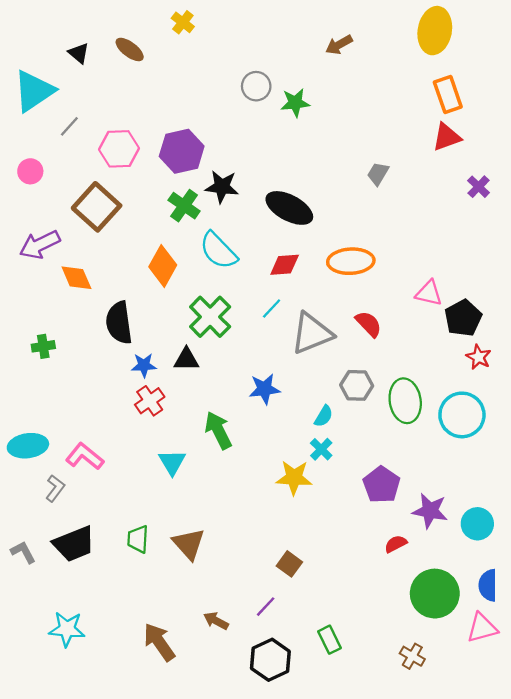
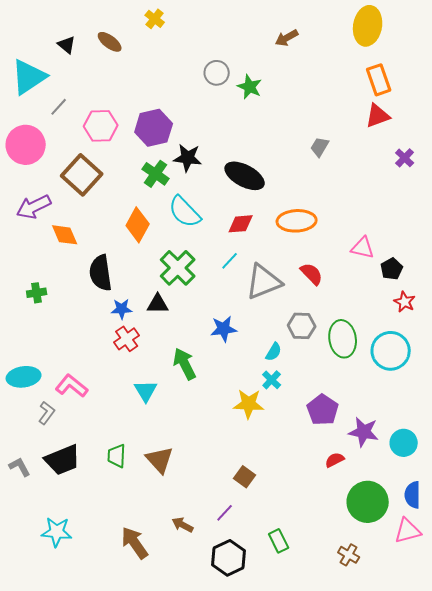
green star: (295, 103) -> (250, 87), turned 30
pink circle: (30, 171) -> (26, 145), size x1.8
black pentagon: (463, 318) -> (392, 269), size x0.7

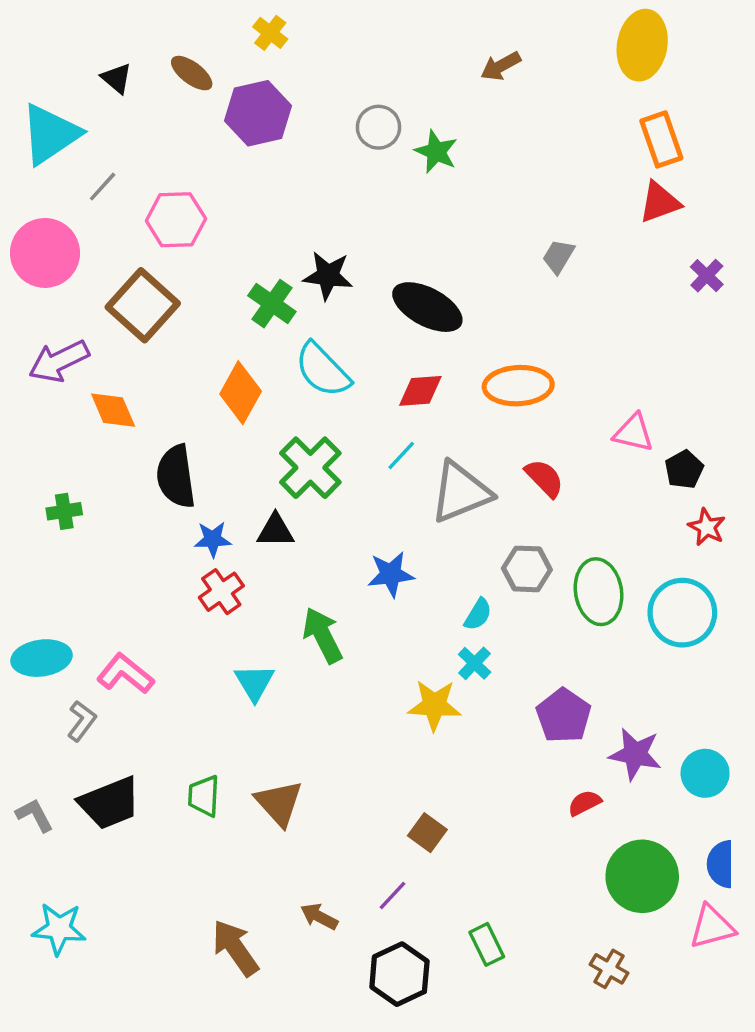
purple hexagon: (154, 128) -> (258, 113), moved
cyan star: (57, 532) -> (59, 929), moved

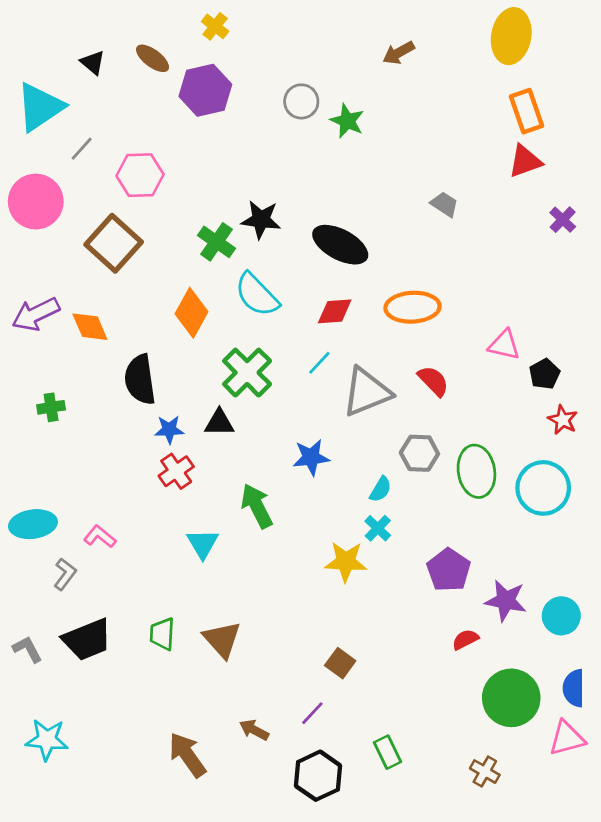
gray trapezoid: (558, 256) -> (444, 204), turned 92
purple arrow: (59, 361) -> (36, 314), moved
pink L-shape: (125, 674) -> (100, 537), size x0.7

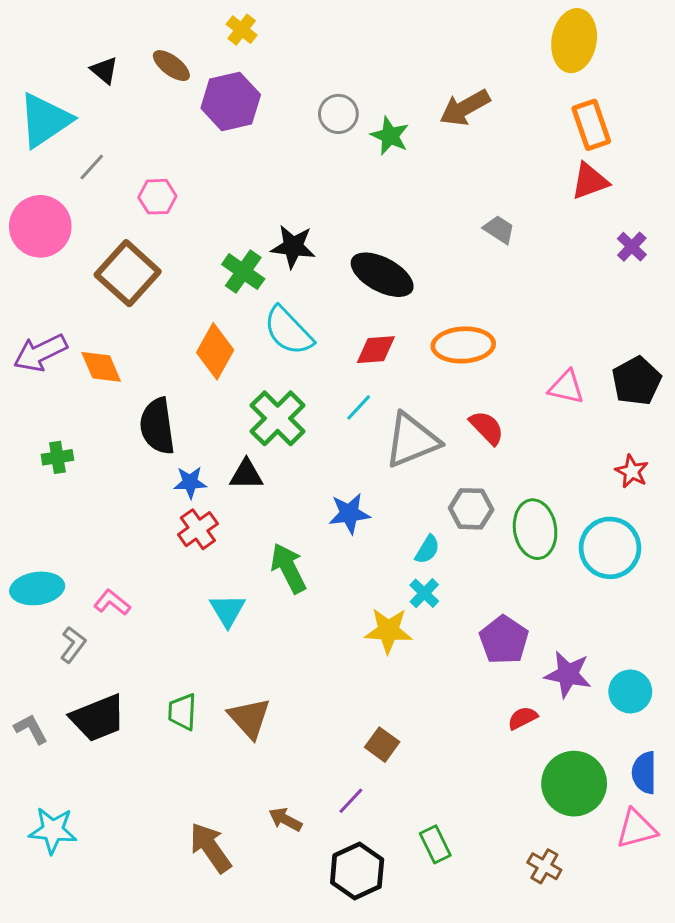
brown arrow: (399, 53) -> (465, 108), moved, size x1.4
pink hexagon: (140, 175) -> (157, 197), size x0.7
black pentagon: (545, 374) -> (637, 381), moved, size x1.4

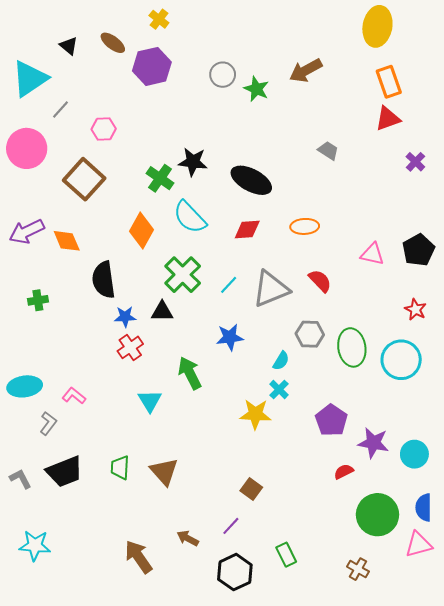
orange ellipse: (463, 345) -> (305, 226), size x0.7
cyan line: (359, 407) -> (229, 285), moved

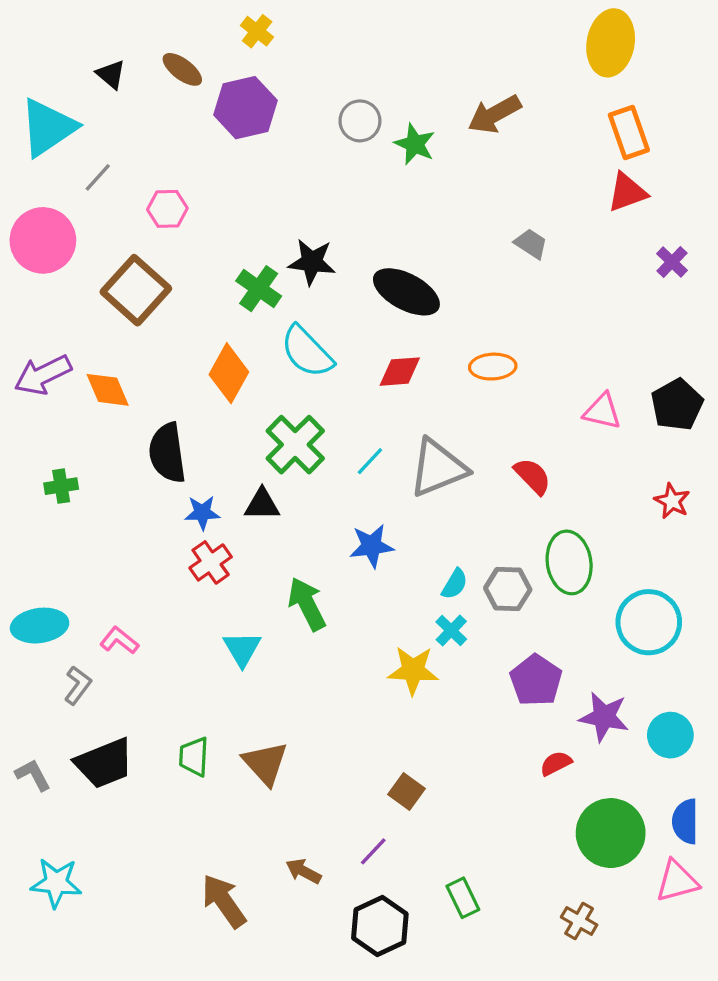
red semicircle: (320, 281) -> (533, 476), moved
gray hexagon: (310, 334) -> (508, 589), moved
cyan circle: (401, 360) -> (649, 622), moved

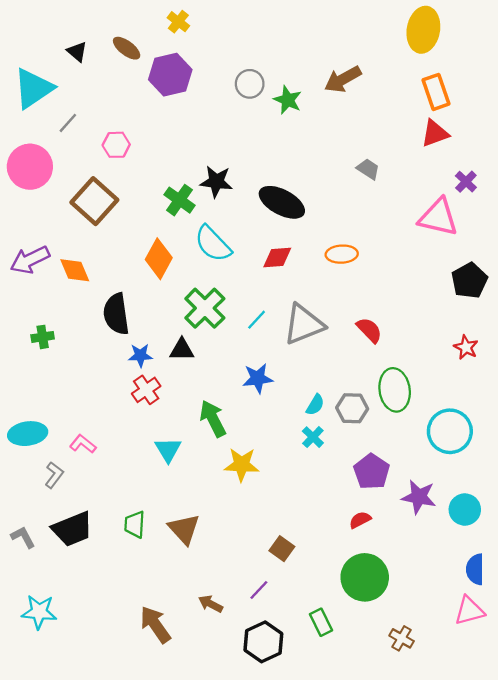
pink triangle: (602, 411) -> (438, 217), moved, size x1.5
yellow star: (413, 670) -> (242, 465), moved
red semicircle: (556, 763) -> (360, 520), moved
green circle: (611, 833) -> (365, 577), moved

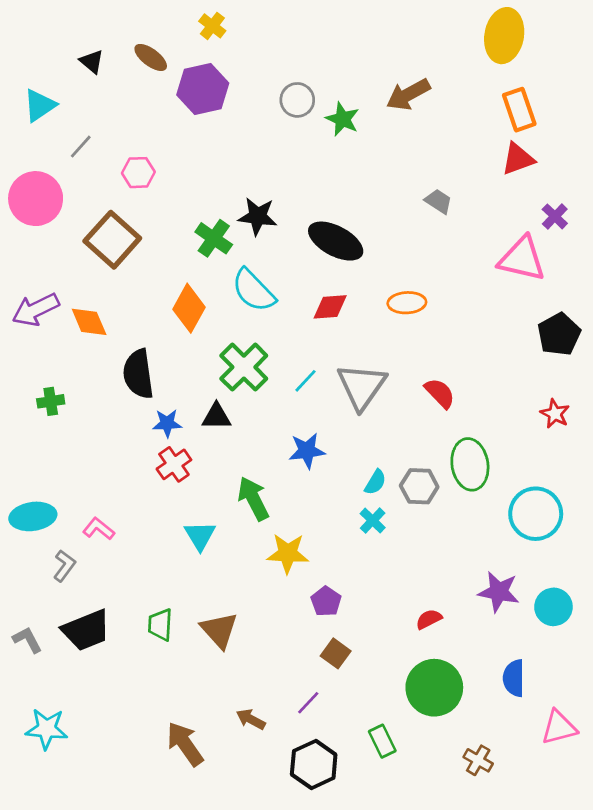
cyan triangle: (33, 88) -> (40, 105), size x0.7
gray triangle: (304, 324) -> (362, 386), turned -33
purple pentagon: (372, 472) -> (326, 601), moved, size x0.7
blue semicircle: (475, 569) -> (514, 678), moved

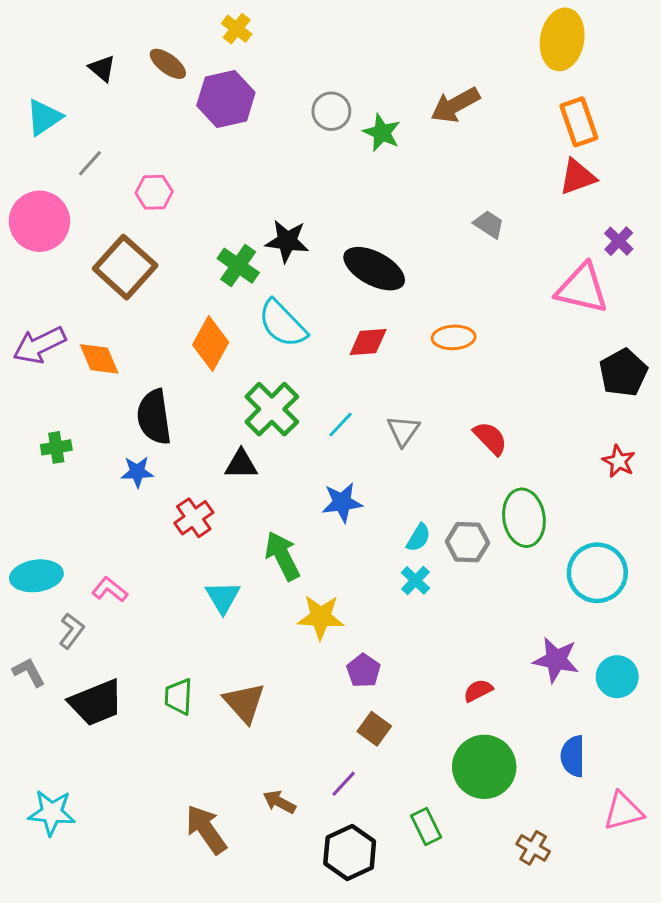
gray triangle: (362, 386) -> (403, 431), size x0.6
blue star: (167, 423) -> (137, 472), moved
gray L-shape: (27, 640) -> (29, 672), moved

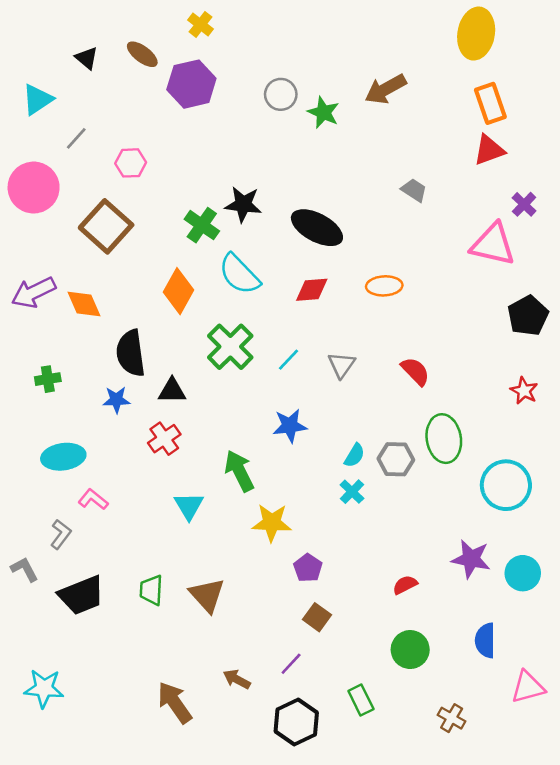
black triangle: (241, 464) -> (172, 391), moved
cyan ellipse: (36, 576) -> (63, 457), moved
green circle: (484, 767) -> (410, 650), size x0.7

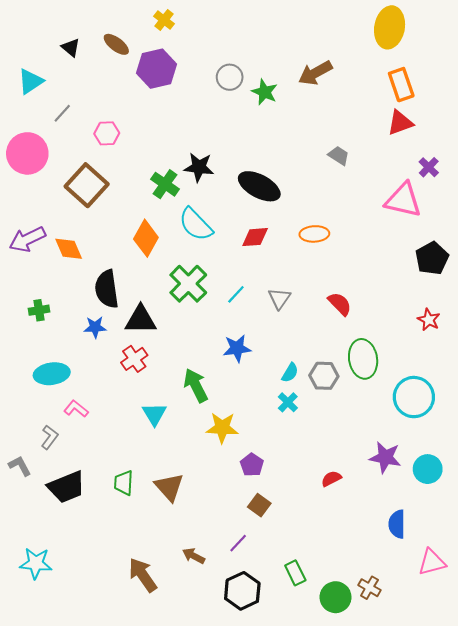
black triangle: (172, 391) -> (141, 320), size x1.4
green circle: (410, 650) -> (336, 597), moved

